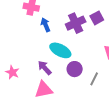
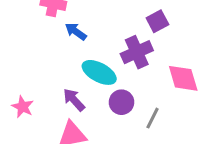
purple cross: (76, 23) -> (137, 52), moved
blue arrow: (45, 25) -> (76, 31), turned -32

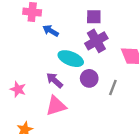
purple square: (157, 21) -> (94, 17), moved, turned 35

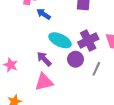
purple cross: (96, 41) -> (88, 41), moved

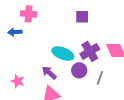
blue arrow: (43, 14) -> (15, 32), moved, turned -32

